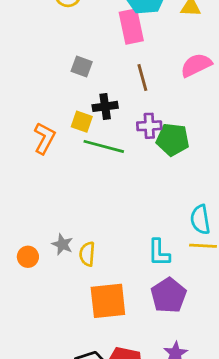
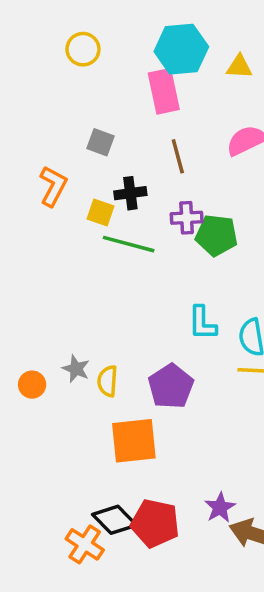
orange L-shape: (44, 138) -> (53, 186), moved
cyan L-shape: (159, 253) -> (202, 323), moved
purple pentagon: (169, 295) -> (171, 386), moved

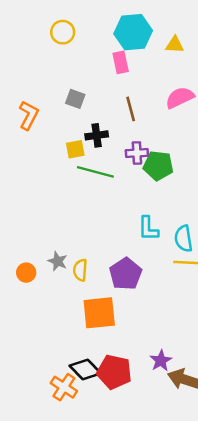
pink rectangle: (164, 91) -> (121, 62), size x0.7
orange L-shape: (53, 186) -> (29, 115), moved
yellow square: (101, 212) -> (75, 149), turned -30

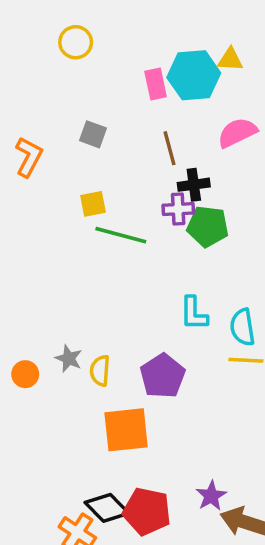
cyan hexagon: (133, 32) -> (194, 75), moved
black cross: (97, 135) -> (194, 185), moved

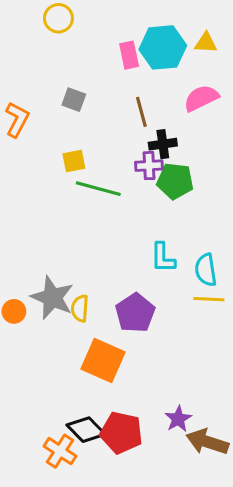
yellow triangle: (230, 60) -> (206, 43), moved
gray star: (69, 359) -> (52, 298), size x1.8
orange square: (126, 430) -> (103, 361), turned 30

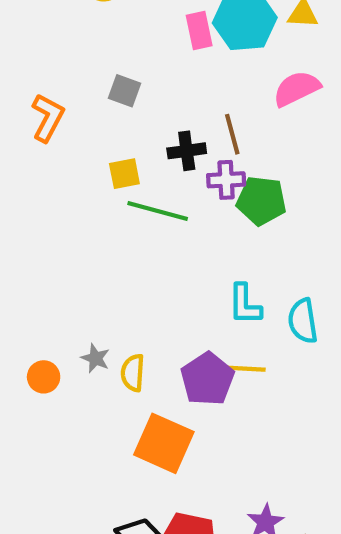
brown line: (141, 112) -> (232, 134), moved
black cross: (163, 144) -> (187, 151), moved
gray star: (52, 298) -> (95, 358), size x0.5
yellow line: (209, 299) -> (245, 369), moved

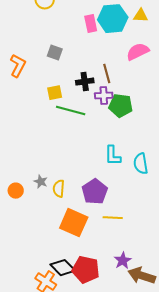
yellow line: (245, 369) -> (113, 218), moved

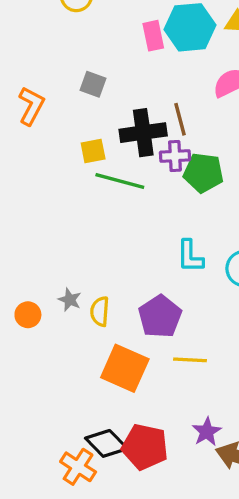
black cross: (85, 82) -> (143, 133), size x1.5

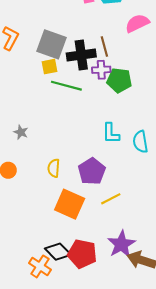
gray square: (93, 84) -> (52, 44), moved, size x1.8
gray star: (70, 300) -> (21, 132), moved
yellow line: (190, 360) -> (111, 199), turned -30
purple star: (207, 432) -> (121, 244), size x1.5

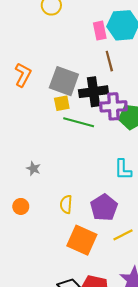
brown line: (104, 47) -> (109, 61), moved
purple cross: (101, 70) -> (113, 106), size x1.4

